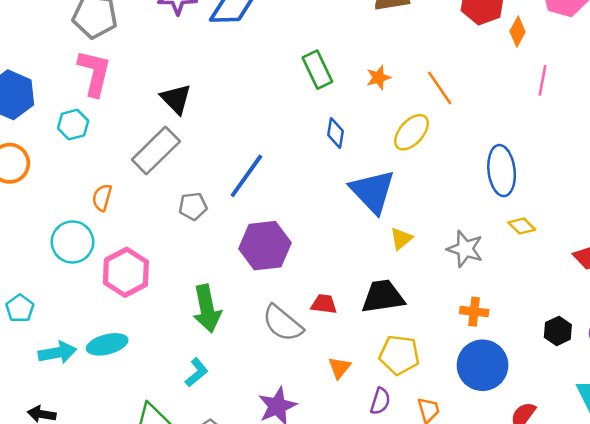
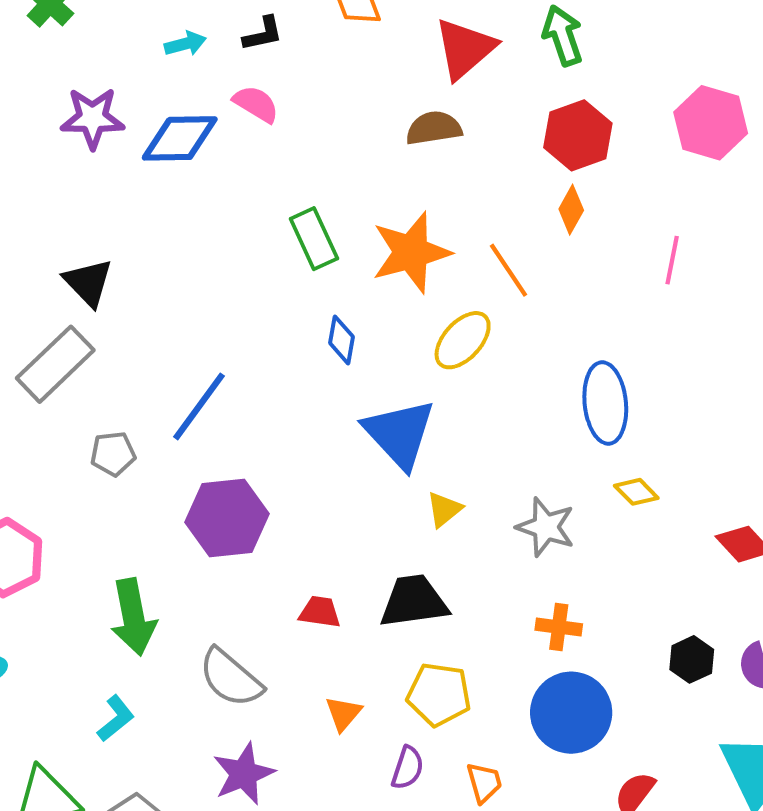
orange diamond: (518, 32) -> (571, 210), moved
orange star: (378, 77) -> (411, 252), size x2.0
gray semicircle: (283, 323) -> (231, 678), moved

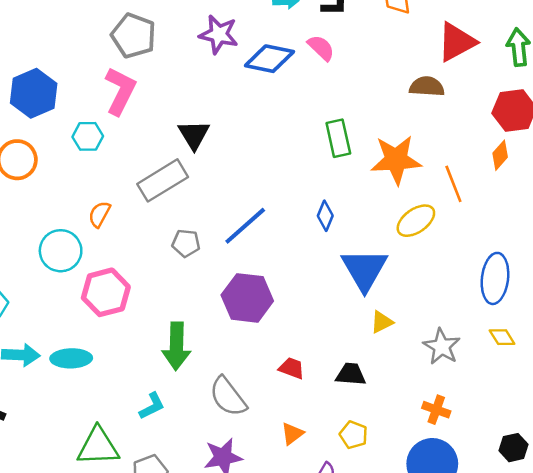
blue diamond: (341, 340) -> (325, 216), moved
black trapezoid: (414, 601) -> (351, 374), size x0.7
yellow pentagon: (439, 694) -> (354, 435), size x0.7

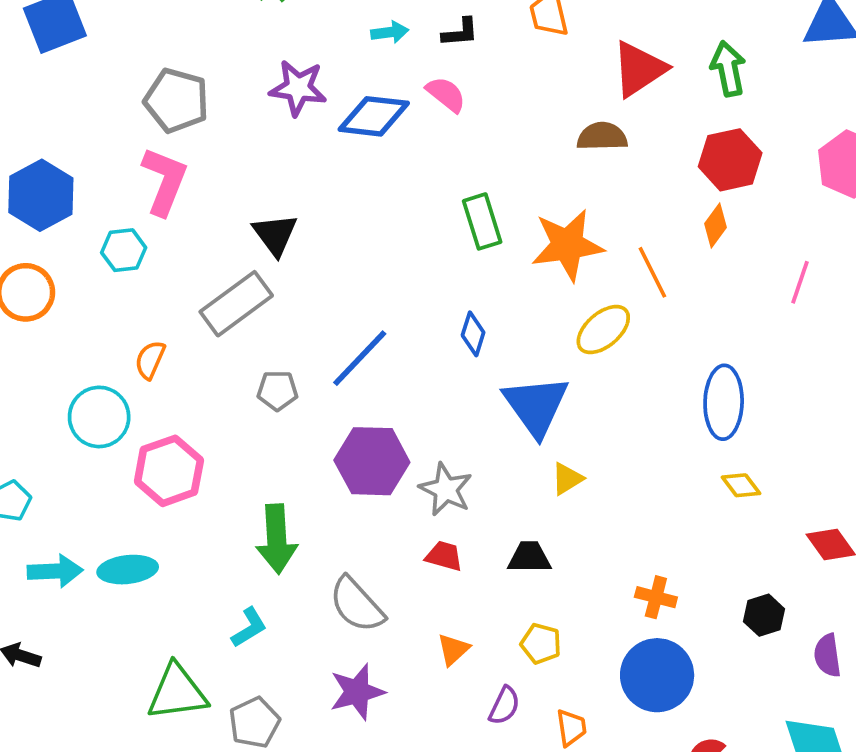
gray star: (442, 347) -> (446, 489), moved
black hexagon: (513, 448) -> (764, 615), moved

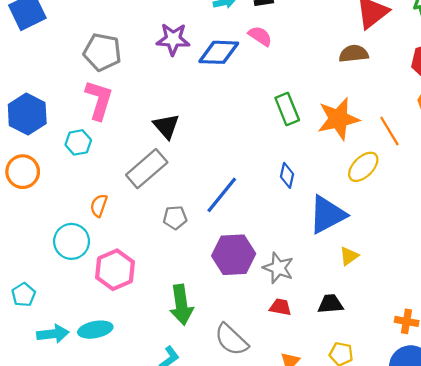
blue triangle: (536, 406) -> (327, 215), turned 42

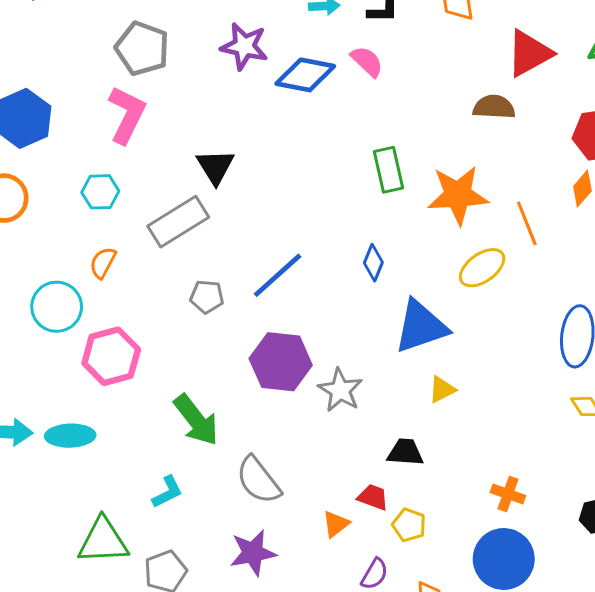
cyan hexagon: (78, 142) -> (100, 192), moved
green arrow: (181, 305) -> (196, 420), turned -39
red trapezoid: (280, 307) -> (373, 497), moved

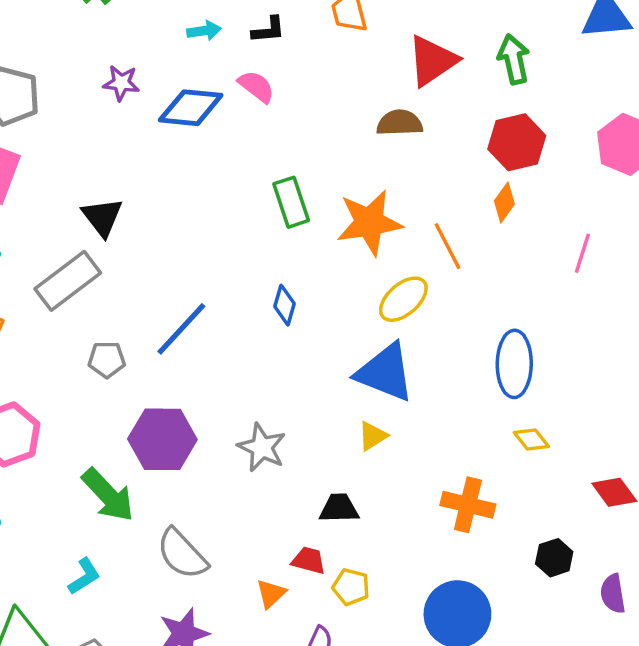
purple star: (244, 46) -> (121, 83), size x0.7
blue triangle: (421, 327) -> (385, 372), moved, turned 46
purple hexagon: (281, 362) -> (162, 439), moved
orange cross: (508, 494) -> (468, 505), moved, size x1.4

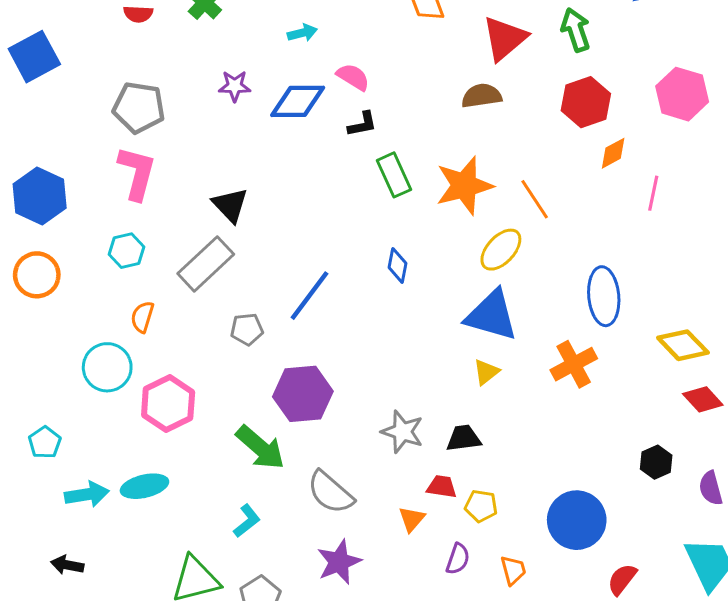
black L-shape: (268, 30) -> (362, 124), moved
orange diamond: (504, 202) -> (613, 153), moved, turned 32
yellow diamond: (531, 439) -> (683, 345), moved, size x1.6
gray star: (262, 447) -> (402, 432), moved
orange cross: (468, 505) -> (574, 364), moved, turned -36

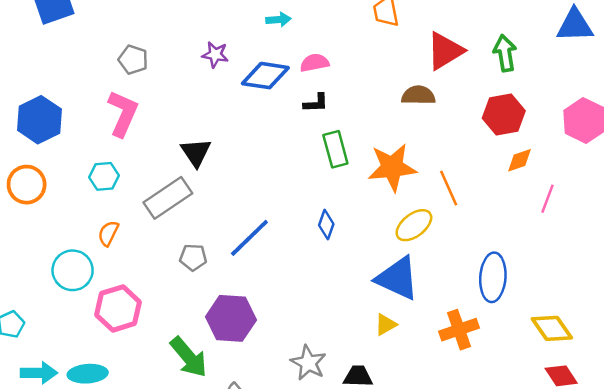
pink semicircle: (353, 77) -> (315, 63), turned -52
gray pentagon: (139, 107) -> (133, 60), size x0.7

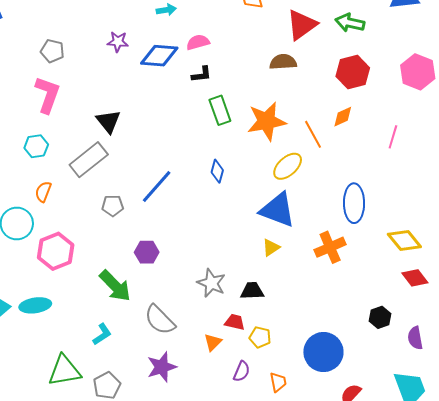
green arrow: (505, 53) -> (350, 23), turned -64
orange diamond: (520, 160) -> (343, 117), moved
purple hexagon: (231, 318) -> (147, 252), size x0.6

